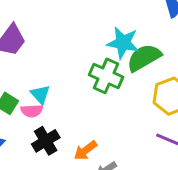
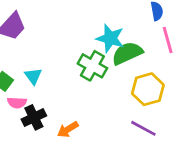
pink semicircle: (32, 111) -> (17, 103), moved

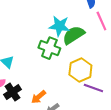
yellow hexagon: (148, 89) -> (80, 70), moved

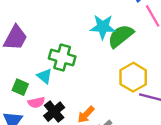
green cross: (49, 48) -> (62, 58), moved

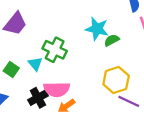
green semicircle: (121, 36) -> (112, 40), size x0.6
pink semicircle: (36, 102) -> (57, 89), moved, size x1.6

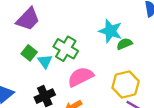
green square: (11, 70) -> (29, 53), moved
pink semicircle: (57, 89) -> (81, 77), moved, turned 150

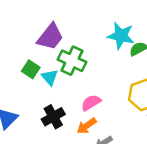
purple trapezoid: (28, 19) -> (50, 37), moved
pink semicircle: (81, 77) -> (91, 103), moved, size x0.7

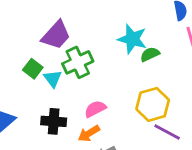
green cross: (72, 61) -> (78, 62), turned 36
black cross: (53, 117) -> (54, 121), turned 30

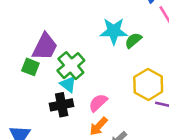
green square: (33, 69) -> (30, 67), moved
cyan triangle: (53, 79) -> (68, 84), moved
black cross: (54, 121) -> (62, 105), moved

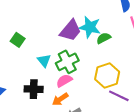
purple trapezoid: (45, 47) -> (70, 30), moved
green cross: (71, 66) -> (67, 62), moved
black cross: (62, 105) -> (34, 89), moved

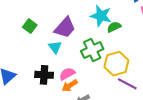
purple trapezoid: (70, 30) -> (65, 28), moved
green cross: (67, 62) -> (92, 50), moved
pink semicircle: (64, 81) -> (67, 74), moved

